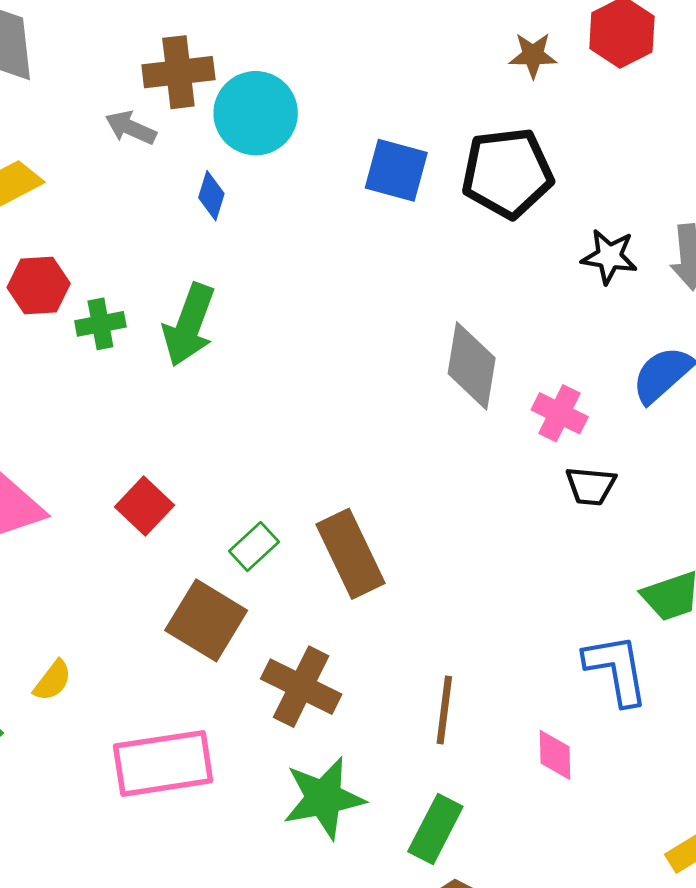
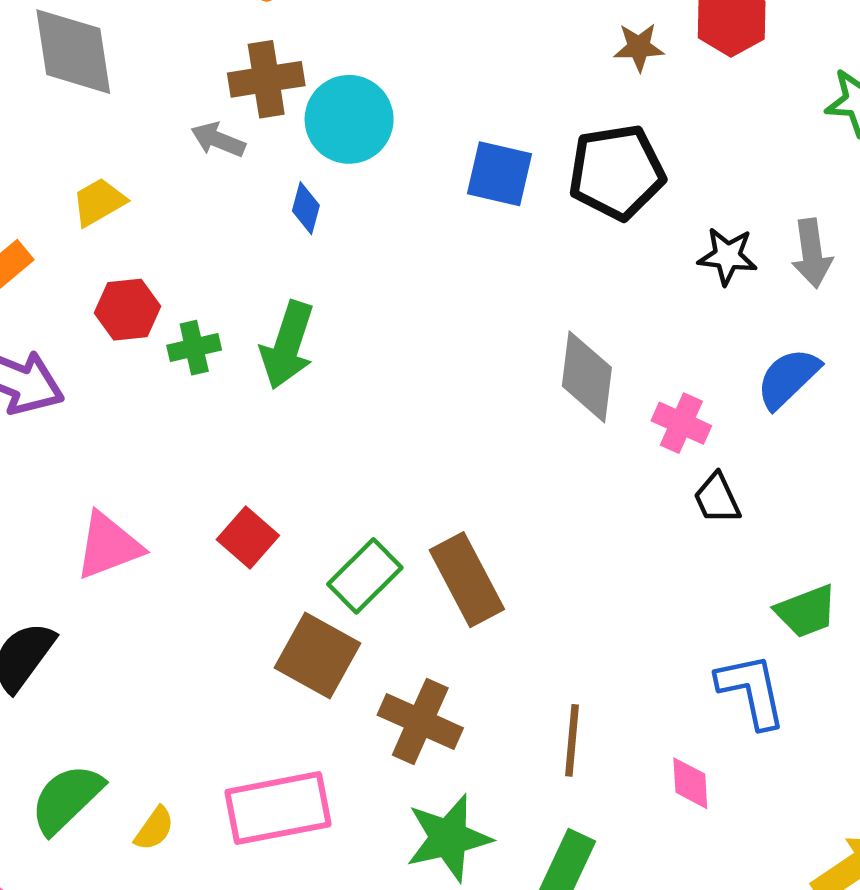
black trapezoid: (591, 486) -> (717, 498), turned 62
green rectangle: (254, 547) -> (365, 576), size x1.4
yellow semicircle: (53, 681) -> (154, 829), moved

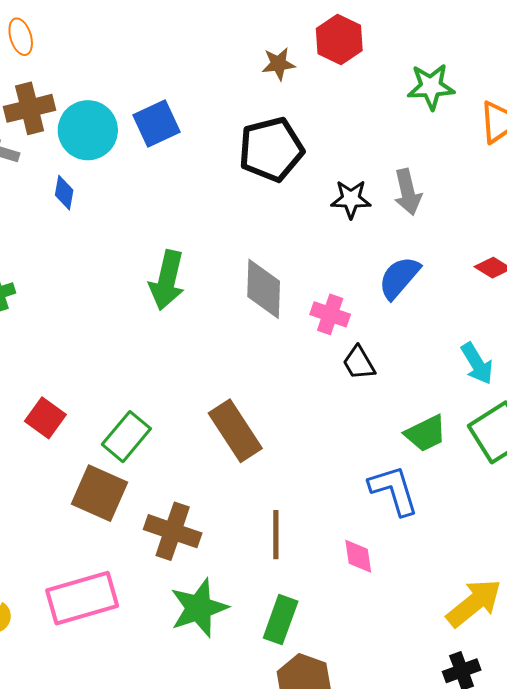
blue square: (500, 174) -> (157, 124), moved, turned -33
green arrow: (287, 345) -> (167, 280), moved
brown rectangle: (467, 580) -> (235, 431), moved

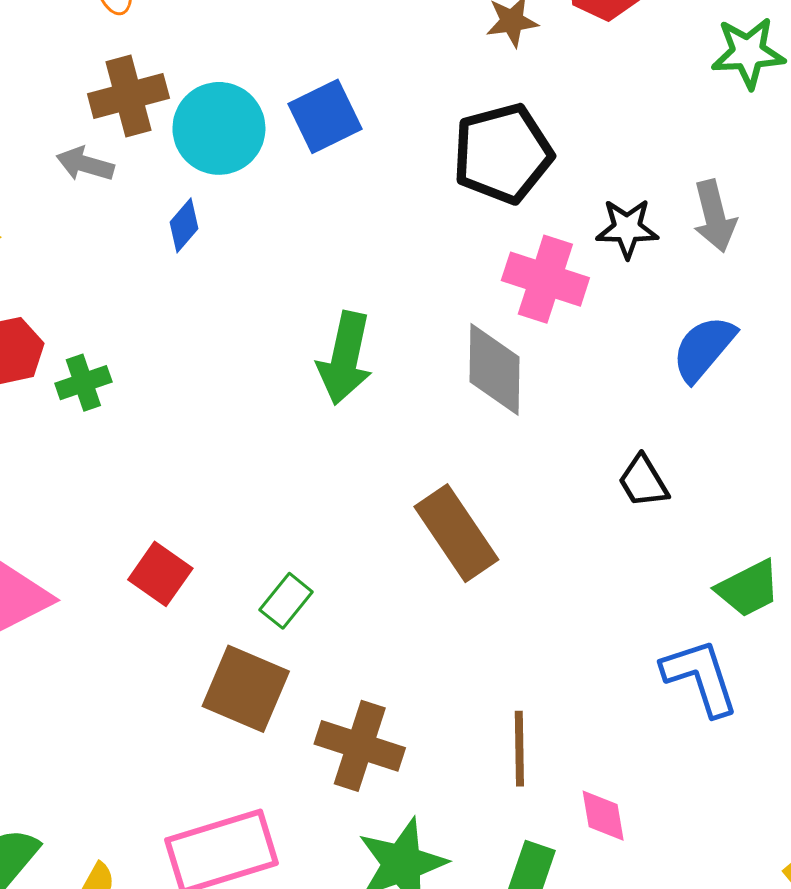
blue diamond: (64, 193) -> (184, 225), turned 32
pink cross: (330, 314) -> (545, 279), moved, size x1.4
brown rectangle: (235, 431) -> (456, 533), moved
green rectangle: (126, 437) -> (286, 601), size x0.7
pink diamond: (358, 556) -> (603, 816), moved

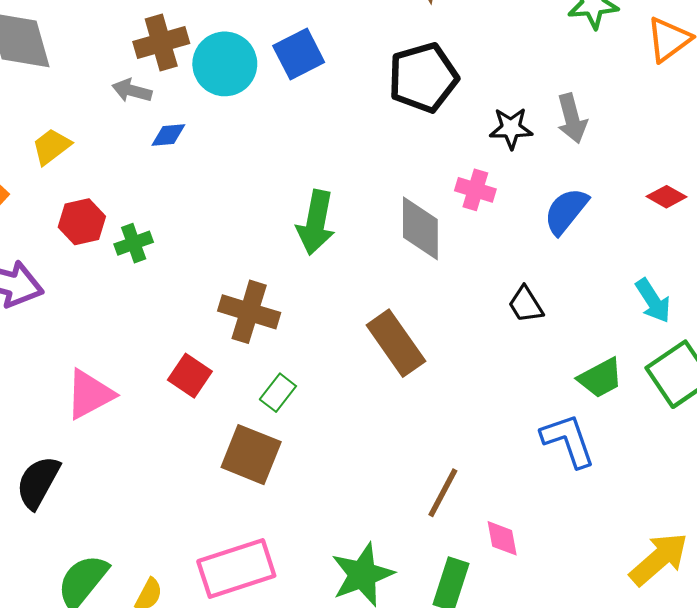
blue diamond: (184, 225) -> (168, 135), moved, turned 45
pink cross: (545, 279) -> (475, 190), moved, size x0.7
brown cross: (360, 746) -> (249, 312), moved
brown line: (519, 749) -> (443, 493), turned 30

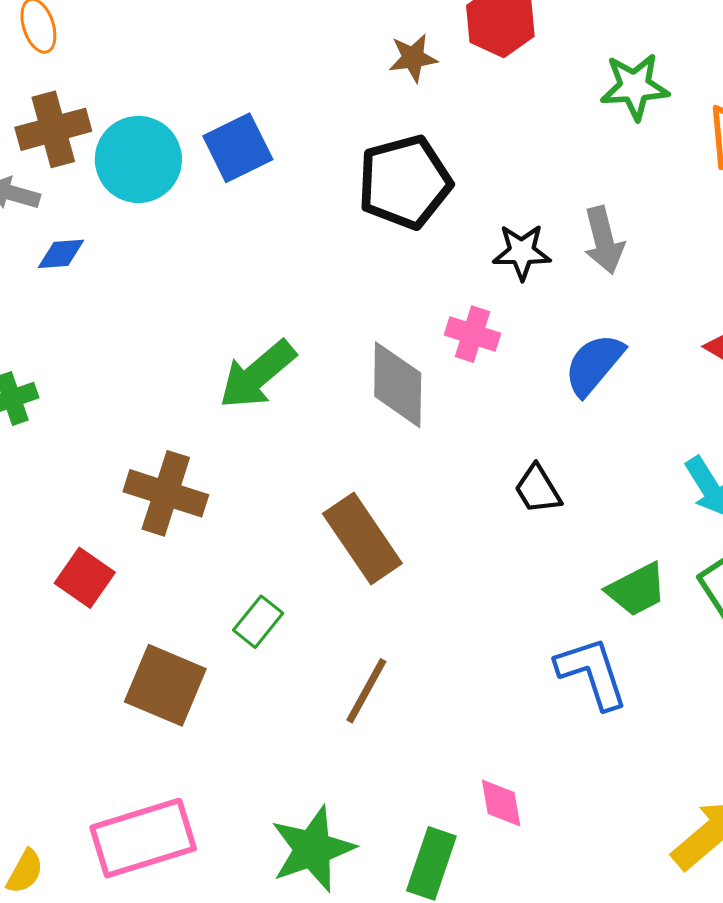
green arrow: (316, 223) -> (257, 375), turned 38
green rectangle: (278, 393) -> (258, 622), moved
brown line: (443, 493) -> (366, 691), moved

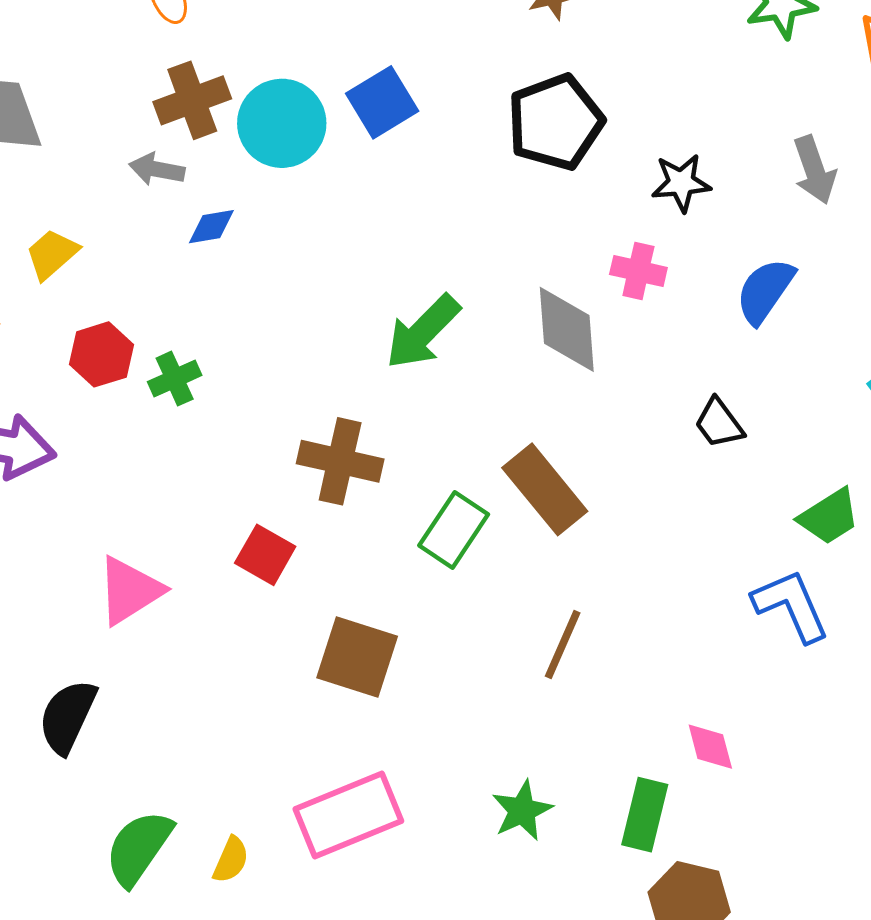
gray arrow: (604, 240) -> (814, 170), moved
green rectangle: (258, 622) -> (454, 530), moved, size x1.4
green star: (313, 849) -> (522, 811), size x0.7

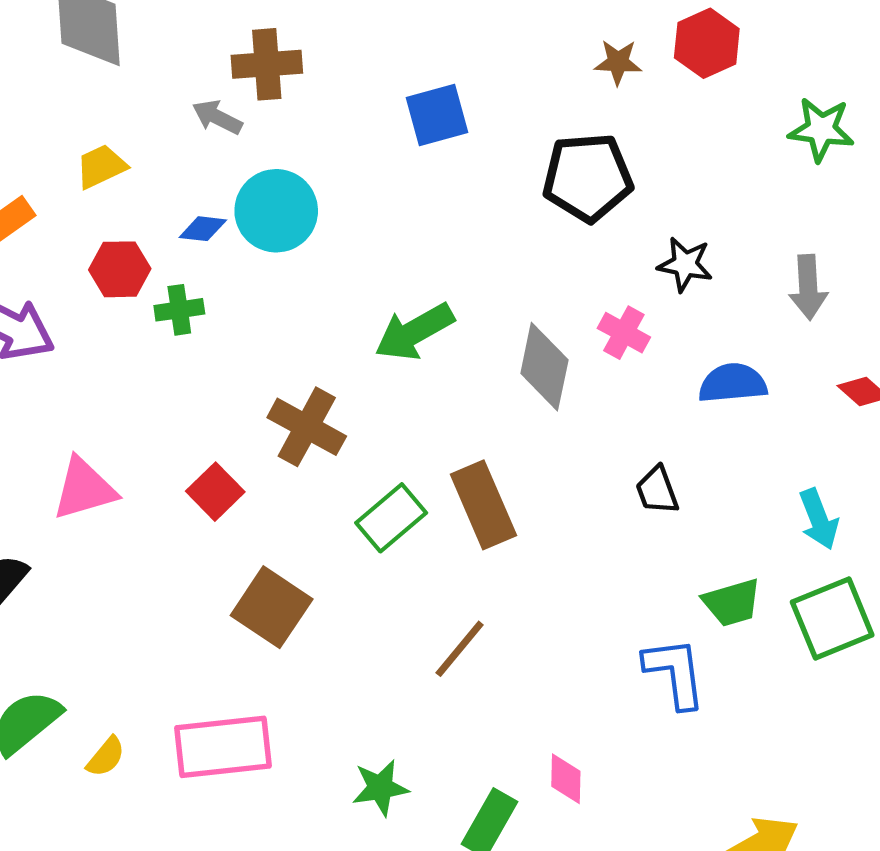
cyan circle: (282, 123) -> (276, 211), moved
blue diamond: (211, 227) -> (203, 229), moved
blue semicircle: (765, 291) -> (733, 383), turned 34

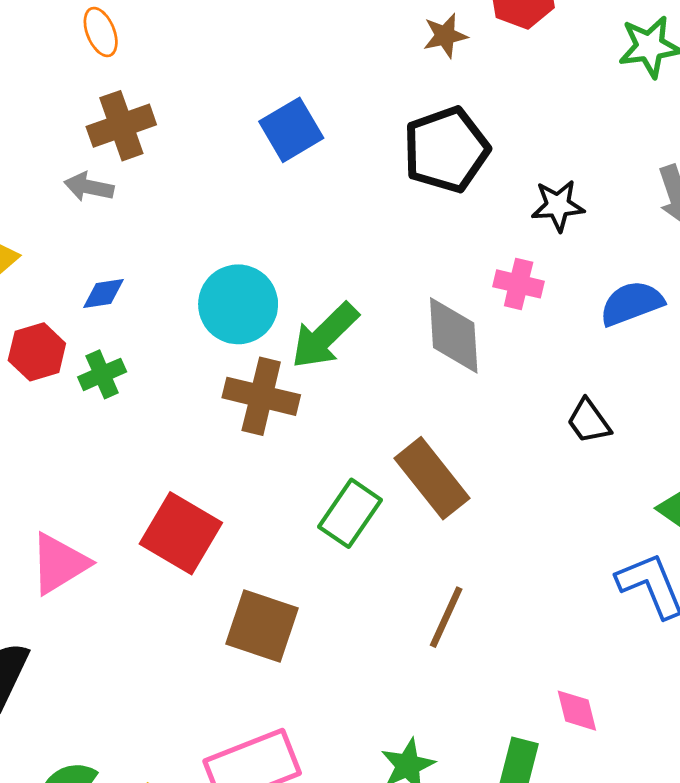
cyan circle: (276, 211) -> (238, 304), moved
brown cross: (307, 427) -> (261, 396), moved
red square: (215, 492) -> (181, 533), size x1.5

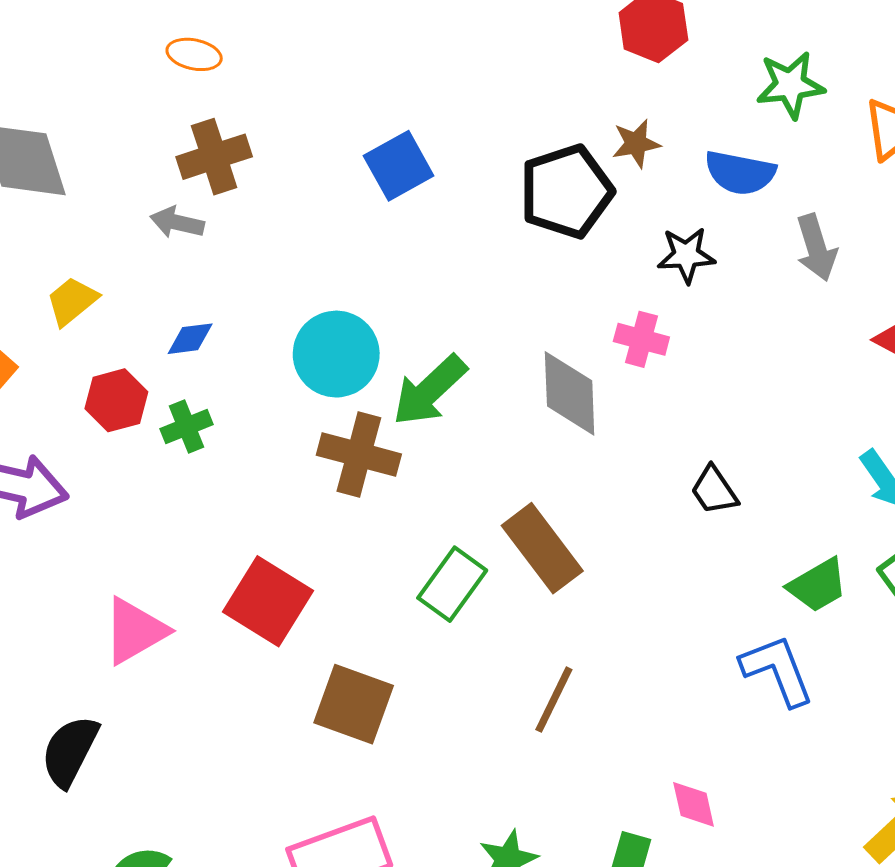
orange ellipse: (101, 32) -> (194, 54), turned -57
brown star: (445, 36) -> (636, 143), moved
blue semicircle: (632, 303) -> (740, 173), moved, turned -150

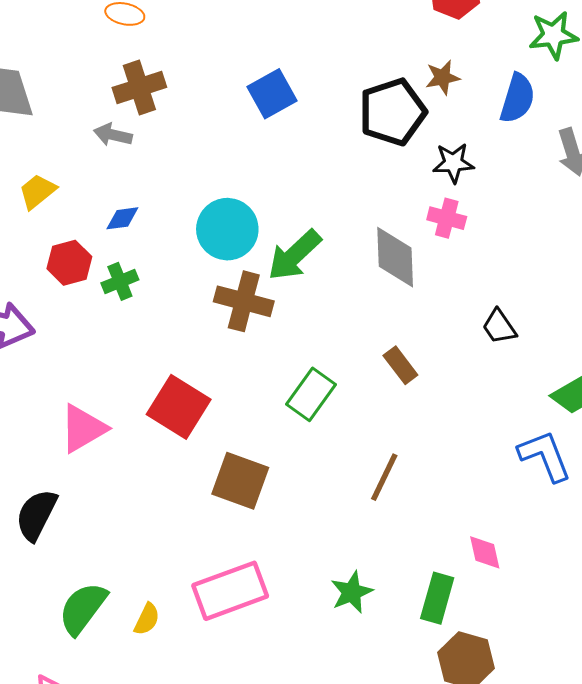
blue semicircle: (740, 173) -> (517, 98), turned -84
black star: (686, 255) -> (453, 163), moved
brown rectangle: (542, 548) -> (400, 365), moved, size x0.6

